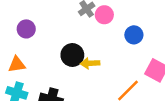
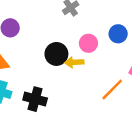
pink circle: (104, 15) -> (88, 43), moved

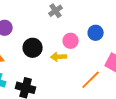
black circle: (56, 54) -> (33, 48), moved

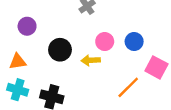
blue circle: (96, 33) -> (134, 42), moved

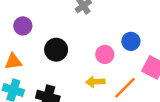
pink circle: (105, 42) -> (105, 54), moved
yellow arrow: (91, 60) -> (95, 82), moved

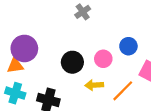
purple circle: (23, 26) -> (24, 48), moved, size x1.5
black circle: (56, 50) -> (72, 62), moved

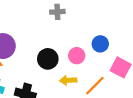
gray cross: (83, 12) -> (57, 12), turned 32

